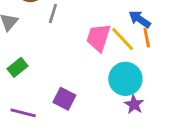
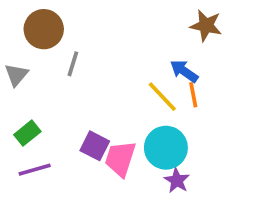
pink trapezoid: (98, 38) -> (120, 159), moved
purple square: (64, 99) -> (95, 146), moved
purple line: (23, 113) -> (35, 170), moved, turned -30

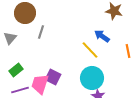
orange line: (193, 95) -> (128, 51), moved
pink trapezoid: (120, 159) -> (40, 84), moved

